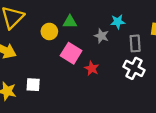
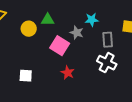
pink square: (71, 53) -> (60, 46), moved
red star: (92, 68) -> (68, 73), moved
white square: (33, 85) -> (26, 76), moved

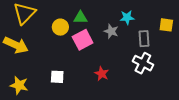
pink square: (60, 46) -> (83, 40), moved, turned 30

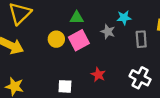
yellow circle: (60, 27) -> (56, 39), moved
white cross: (143, 63) -> (140, 78), moved
white square: (57, 77) -> (65, 86), moved

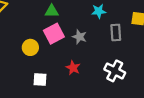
gray star: (108, 32) -> (79, 37), moved
yellow circle: (56, 39) -> (30, 47), moved

